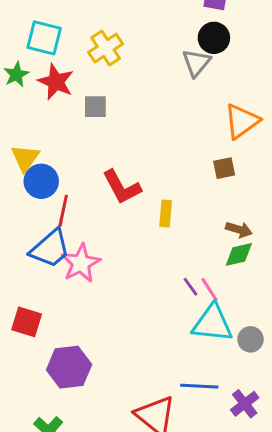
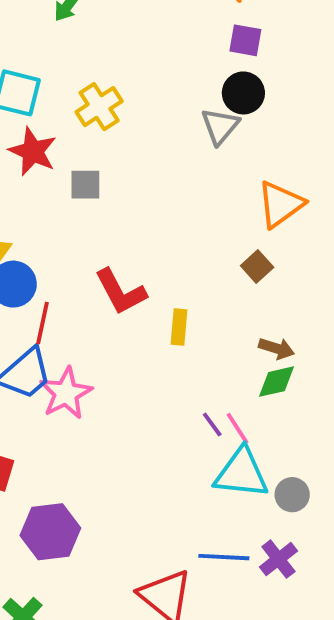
brown square: (224, 168) -> (257, 267), turned -30
purple cross: (245, 404) -> (278, 559), moved

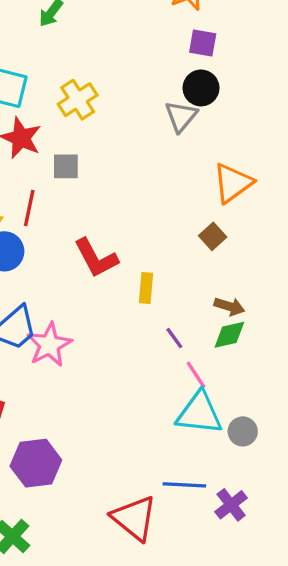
red line: (43, 323) -> (29, 208), moved
purple line: (212, 424) -> (174, 338), moved
purple cross: (278, 559) -> (231, 505), moved

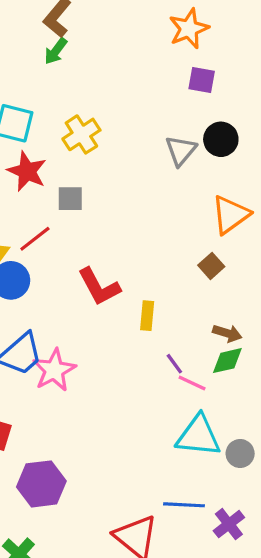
black circle: (201, 88) -> (221, 139), moved
red line: (29, 208) -> (35, 239), turned 40
pink line: (196, 375) -> (192, 383), moved, turned -32

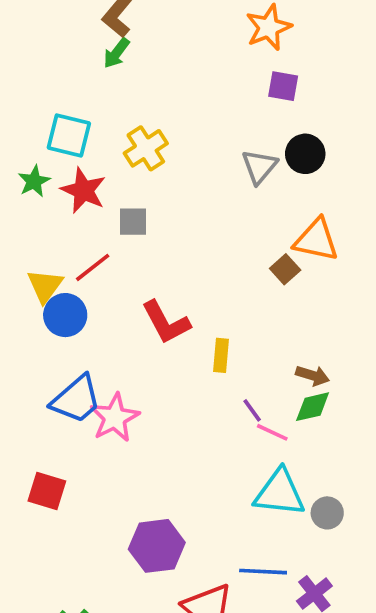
orange triangle: (230, 215) -> (316, 240), turned 48
brown square: (211, 266) -> (285, 269), moved
purple hexagon: (41, 484) -> (157, 546), moved

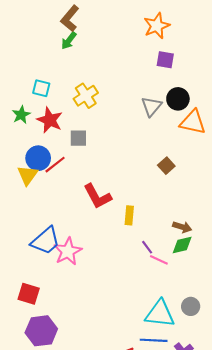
cyan square: (69, 135) -> (41, 88), size x0.7
orange triangle: (316, 240) -> (193, 122), moved
blue circle: (65, 315) -> (38, 158), moved
cyan triangle: (280, 493) -> (160, 314), moved
purple hexagon: (157, 546) -> (41, 331), moved

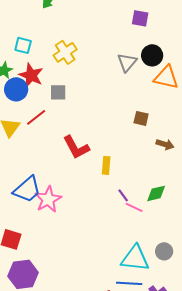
blue circle: (38, 158) -> (16, 89), moved
brown square: (166, 166) -> (141, 118), turned -35
brown arrow: (182, 227) -> (165, 144), moved

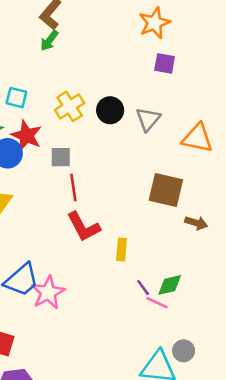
black circle: (152, 55) -> (110, 110), moved
red line: (36, 117) -> (73, 187), moved, turned -60
brown square: (141, 118) -> (166, 190), size x1.8
green diamond: (156, 193) -> (170, 285), moved
gray circle: (164, 251) -> (184, 351), moved

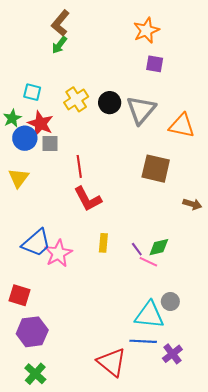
gray triangle: (148, 119) -> (141, 110), size x1.4
gray square: (61, 157) -> (50, 143), moved
brown arrow: (196, 223) -> (192, 204), moved
yellow rectangle: (122, 250) -> (103, 243), moved

